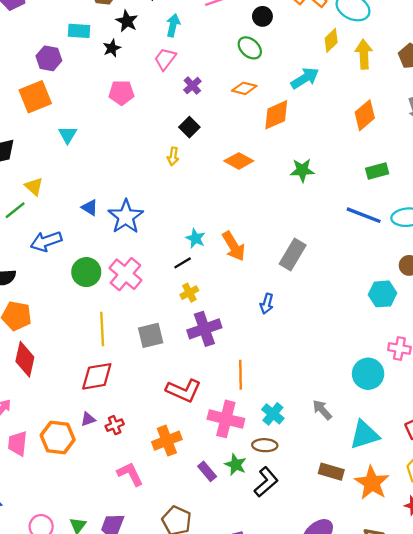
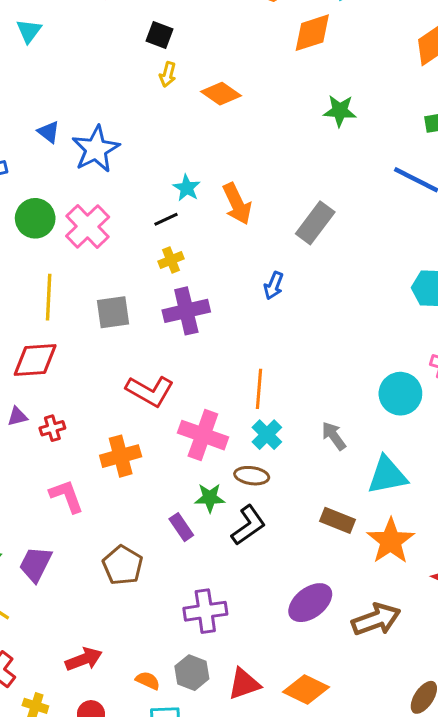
black square: (189, 127) -> (159, 35), moved, turned -30
orange diamond: (239, 161) -> (221, 94), moved
orange line: (240, 375) -> (259, 389), moved
green star: (236, 465) -> (210, 498), turned -30
purple rectangle: (207, 471) -> (181, 527), moved

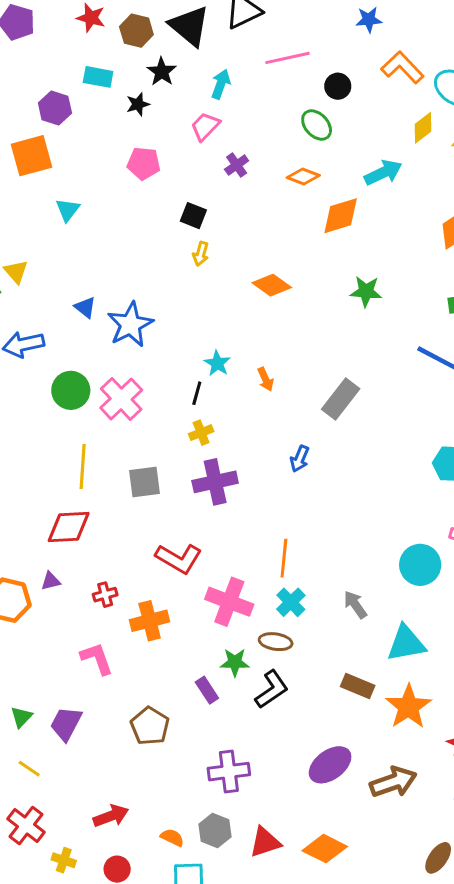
orange diamond: (221, 94) -> (272, 285), moved
orange arrow: (237, 204) -> (266, 379), size x0.6
black line: (166, 219) -> (197, 393), turned -50
red cross: (52, 428) -> (105, 595), moved

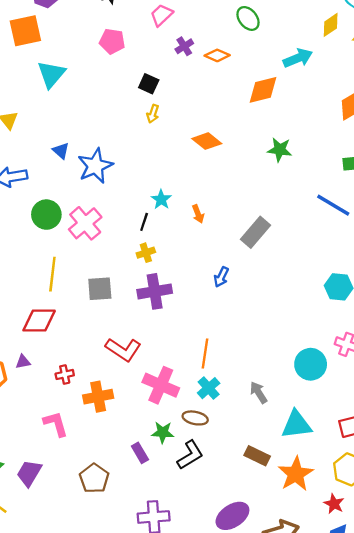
orange diamond: (303, 177) -> (217, 55), moved
cyan triangle: (68, 210) -> (51, 74), size x1.5

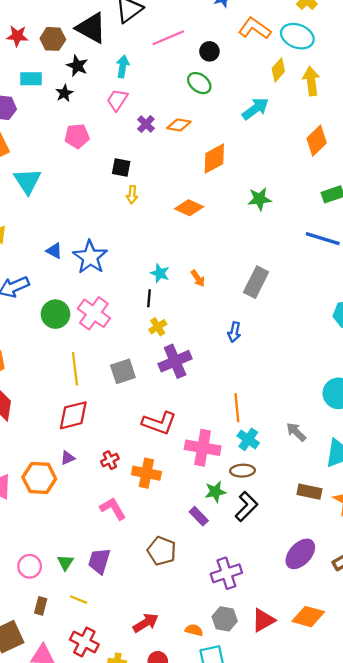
orange diamond: (263, 90) -> (214, 159), moved
orange cross: (98, 397) -> (146, 473), turned 36

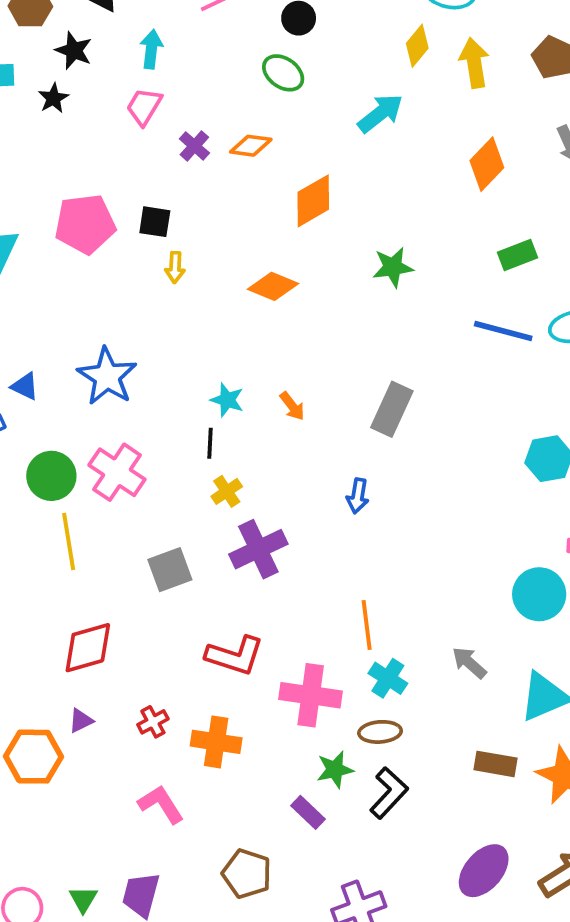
pink pentagon: (77, 136) -> (85, 224), moved, size x1.4
blue triangle: (54, 251) -> (25, 386), moved
yellow line: (75, 369) -> (69, 541), moved

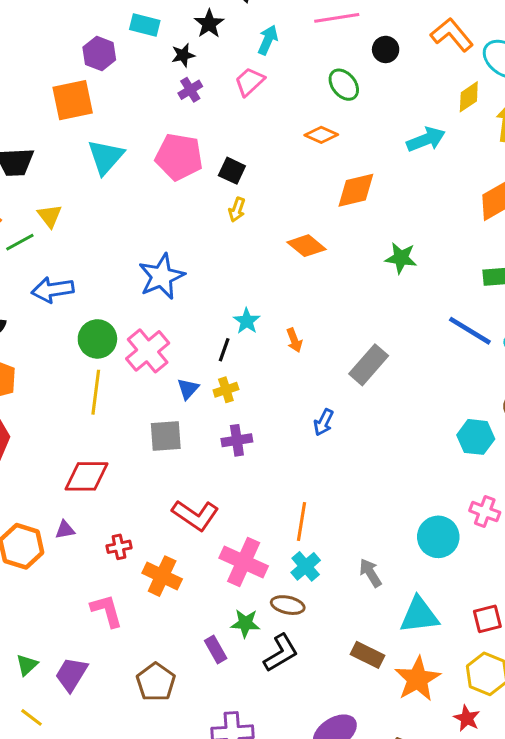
green ellipse: (283, 73) -> (344, 85), moved
purple cross: (194, 146) -> (190, 90), moved
blue triangle: (25, 386) -> (188, 389), moved, turned 30
purple cross: (258, 549) -> (237, 440), size x0.7

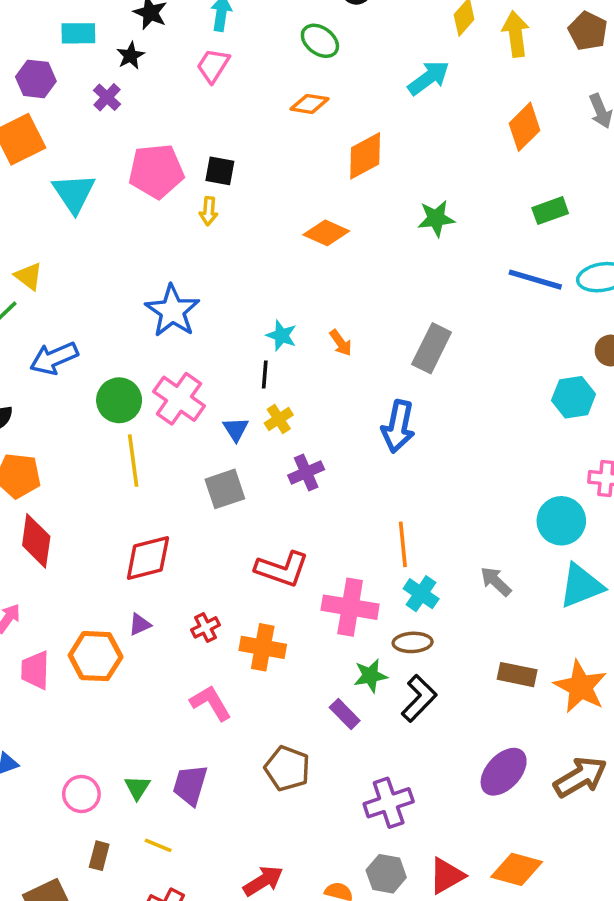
purple cross: (190, 90) -> (107, 97), moved
yellow arrow: (237, 210) -> (209, 211), moved
blue arrow: (324, 422) -> (398, 426), size x1.6
cyan triangle: (419, 615) -> (581, 586), moved

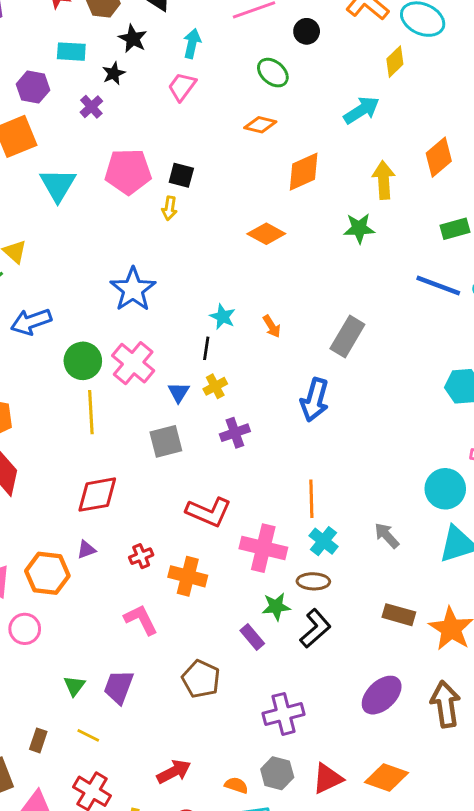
yellow arrow: (516, 34) -> (384, 180), moved
brown arrow: (580, 777) -> (445, 704), turned -72
pink circle: (81, 794) -> (25, 629), moved

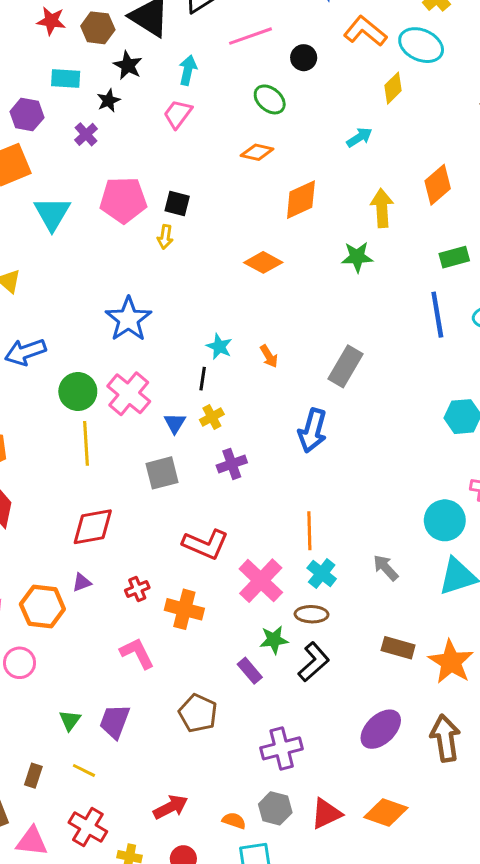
cyan arrow: (362, 110) -> (359, 137), size x0.7
blue line: (438, 285) -> (437, 315), turned 60
pink cross: (263, 548) -> (261, 581), turned 30

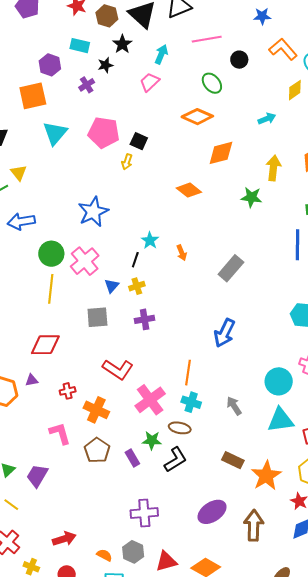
orange diamond: (257, 152) -> (197, 117), size x1.4
blue arrow: (312, 431) -> (224, 333), moved
cyan cross: (322, 573) -> (191, 402), turned -30
brown pentagon: (198, 713) -> (97, 450), moved

